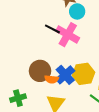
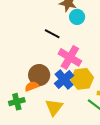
pink cross: (68, 35) -> (70, 57), moved
orange semicircle: (52, 79) -> (32, 86), moved, turned 152

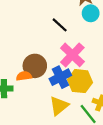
yellow triangle: (54, 107) -> (59, 106), moved

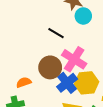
brown circle: (35, 66) -> (50, 67), moved
orange semicircle: (24, 76) -> (24, 82), moved

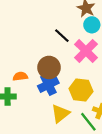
pink cross: (74, 59) -> (86, 51), moved
blue cross: (67, 83) -> (48, 85), moved

